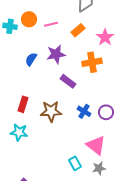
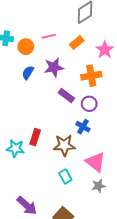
orange circle: (29, 19) -> (26, 47), moved
red rectangle: (23, 104) -> (35, 137), moved
brown star: (51, 111) -> (64, 145), moved
purple circle: (106, 112) -> (89, 104), moved
cyan rectangle: (75, 163) -> (65, 177), moved

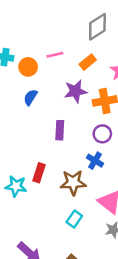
purple star: (54, 67) -> (76, 91), moved
purple rectangle: (66, 95) -> (60, 130), moved, turned 56
cyan rectangle: (65, 177) -> (74, 219), turned 64

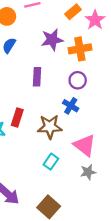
orange rectangle: (88, 62) -> (73, 12), moved

